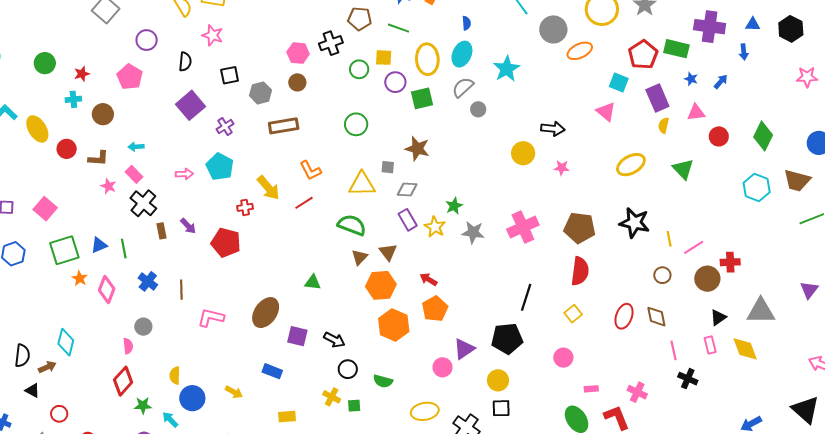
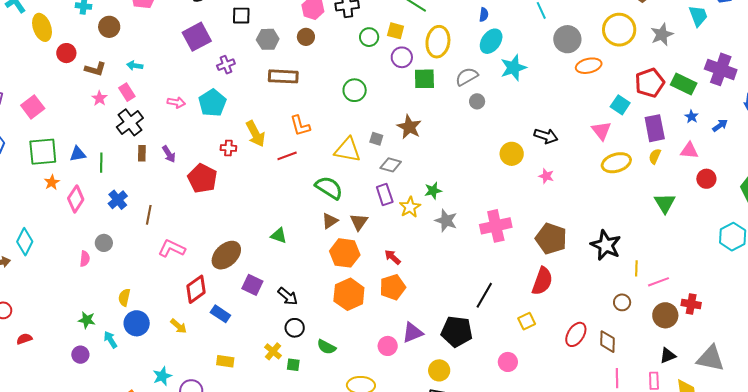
cyan ellipse: (462, 54) -> (491, 41), moved
yellow ellipse: (631, 165) -> (616, 163), moved
red diamond: (123, 381) -> (196, 289), moved

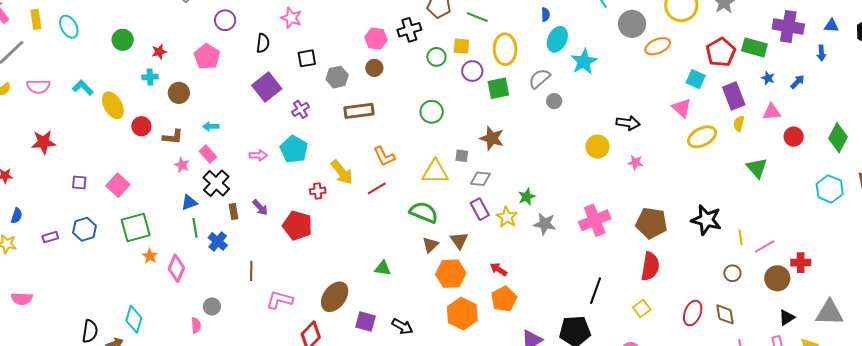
blue triangle: (78, 154) -> (189, 202), moved
blue cross: (118, 200) -> (218, 241), moved

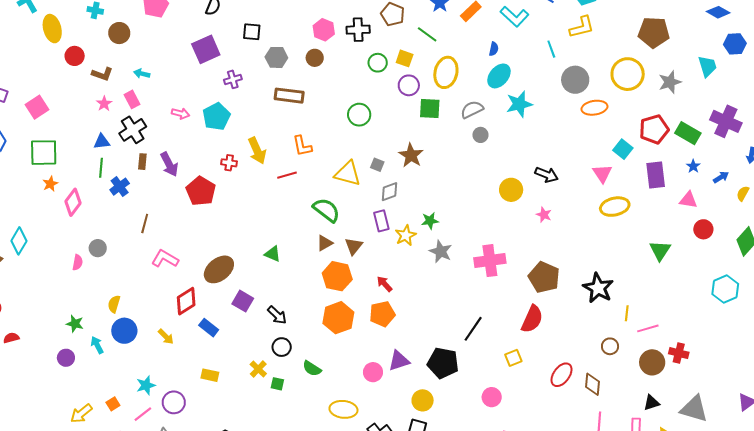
yellow semicircle: (739, 124) -> (743, 193), moved
gray diamond: (480, 179) -> (390, 192), turned -40
purple arrow: (260, 207) -> (169, 164), size x1.4

